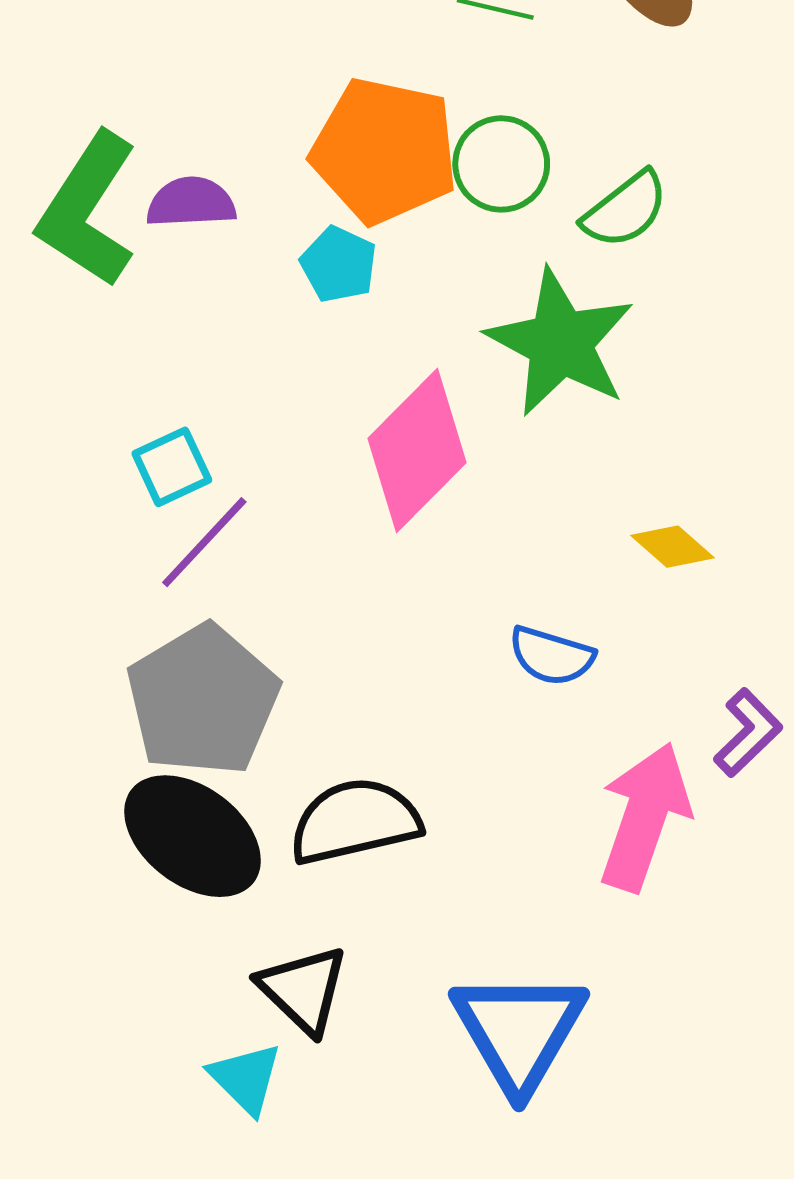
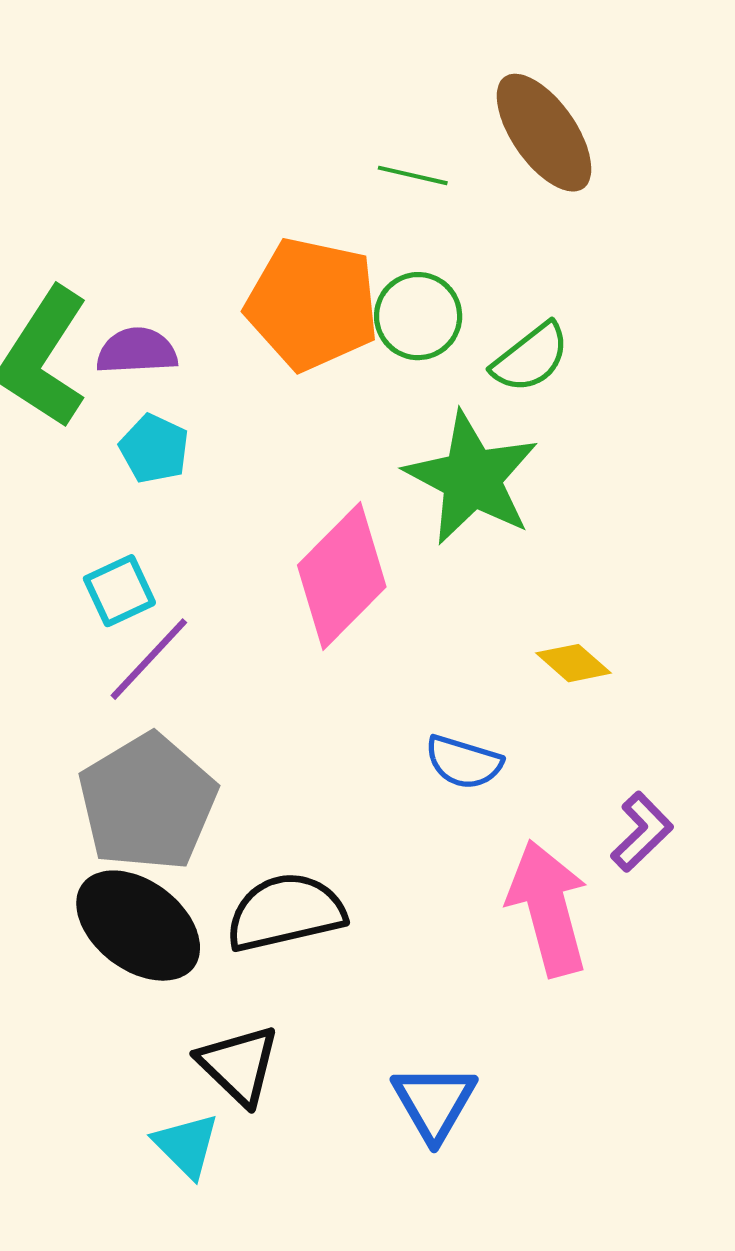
cyan pentagon: (339, 264) -> (154, 449), moved
pink arrow: (644, 817) -> (548, 908), turned -34
blue triangle: (519, 1031) -> (434, 1102), size x0.7

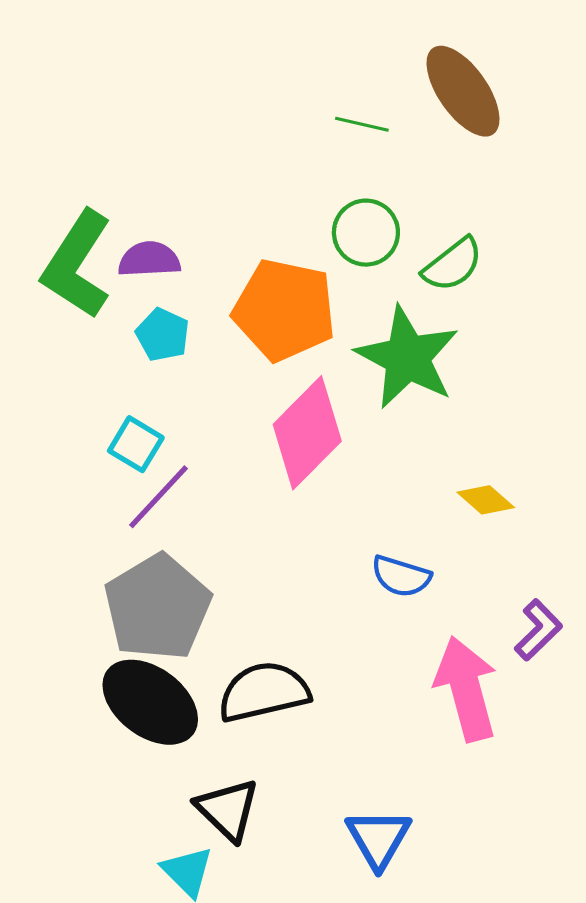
orange pentagon: (312, 304) -> (284, 310), moved
cyan square: (119, 591) -> (136, 444), turned -34

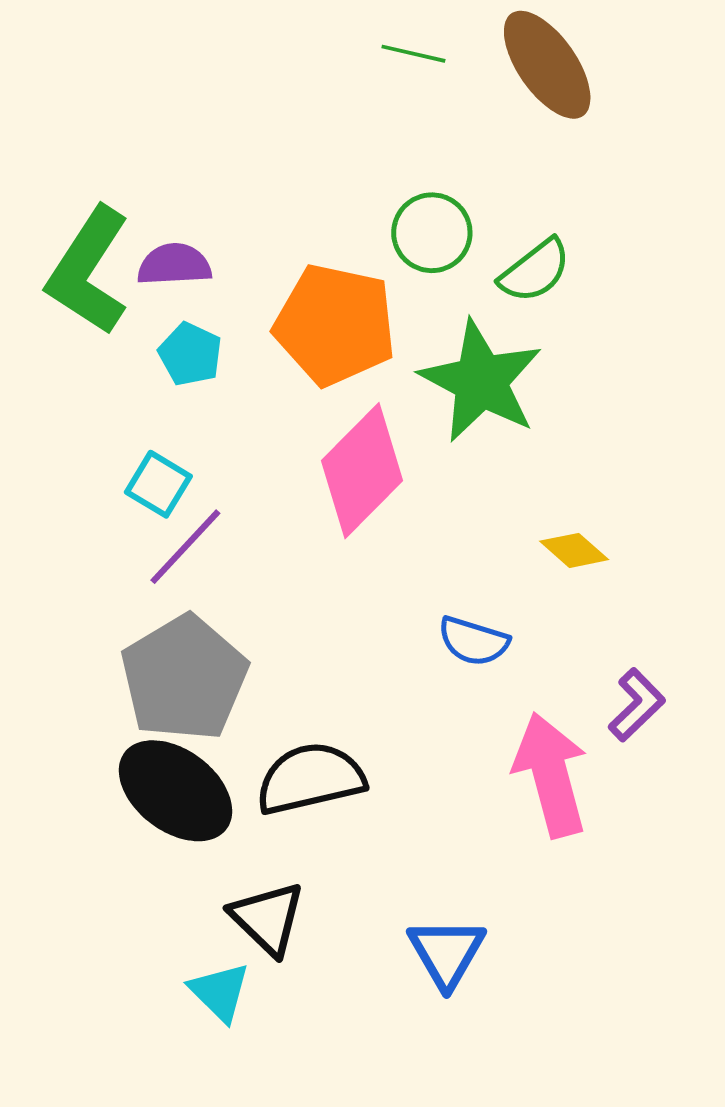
green line: (362, 124) -> (413, 54), moved

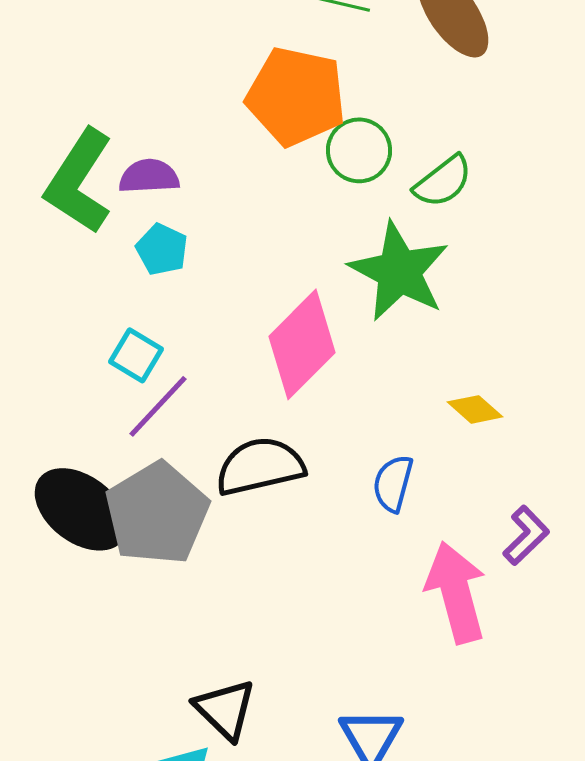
orange pentagon: (335, 325) -> (296, 96), moved
blue semicircle: (474, 641) -> (393, 483), turned 88
black semicircle: (310, 778) -> (260, 466), moved
black ellipse: (176, 791) -> (81, 509), moved

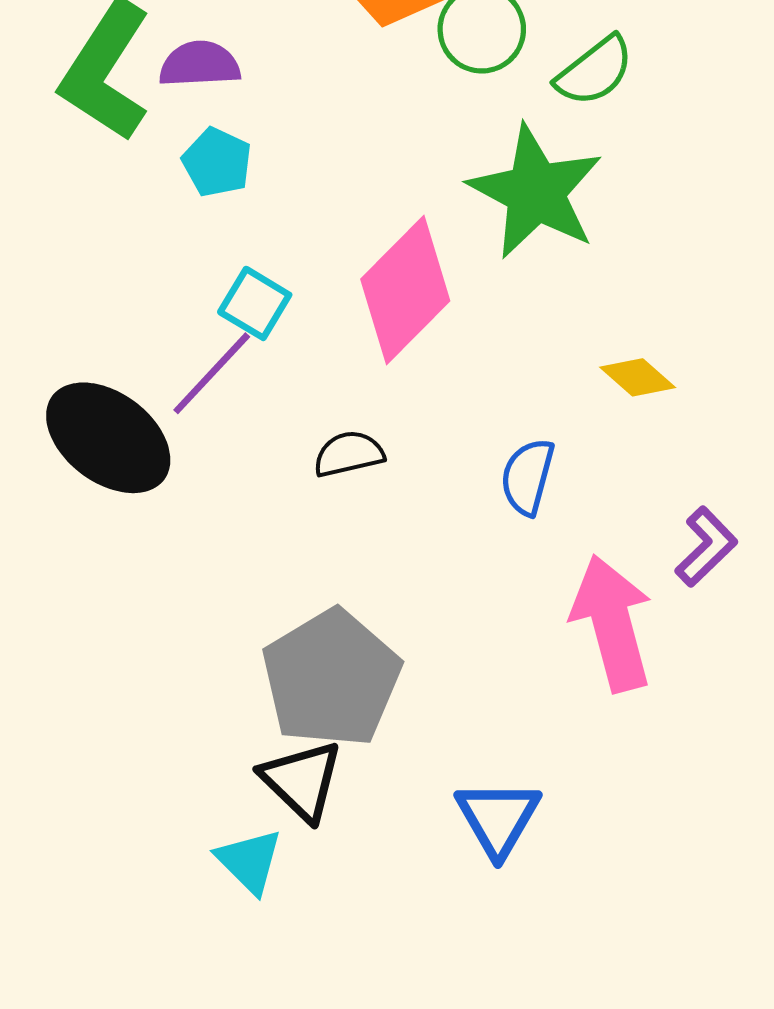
cyan square: (136, 355) -> (255, 303), moved
black semicircle: (260, 466) -> (349, 454), size x0.6
black ellipse: (81, 509) -> (108, 438), moved
gray pentagon: (157, 513) -> (331, 678), moved

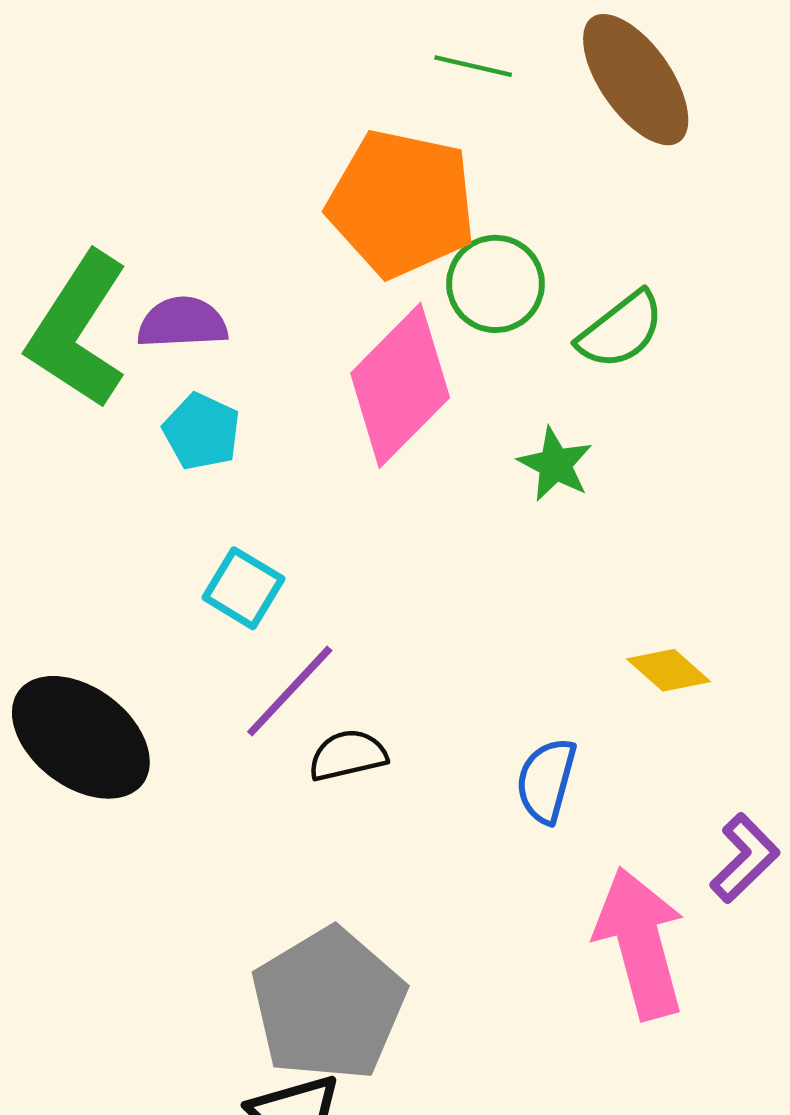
green star: (536, 192) -> (555, 464), size x0.5
pink diamond: (405, 290) -> (400, 385), moved
purple line: (212, 373) -> (290, 691), moved

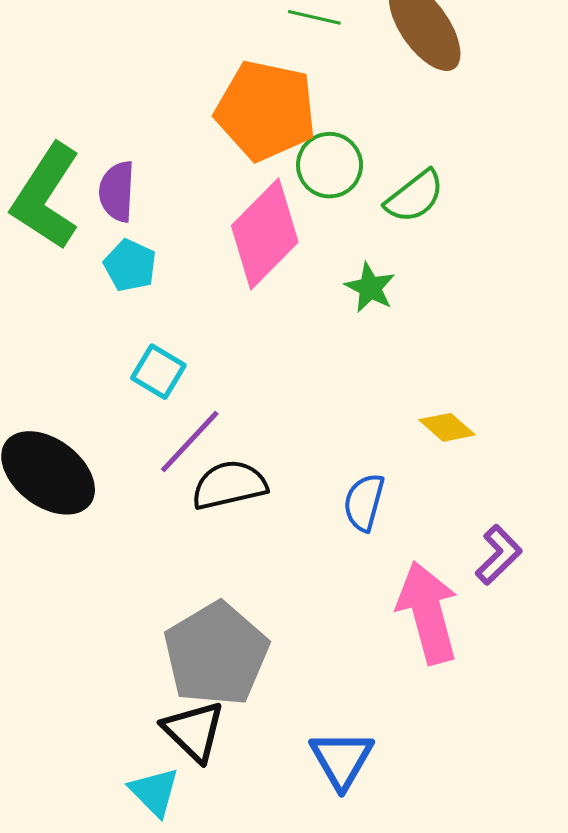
purple semicircle: (182, 323) -> (117, 191), turned -84
black semicircle: (348, 755) -> (229, 485), size x1.4

